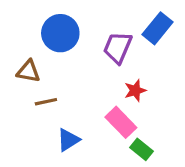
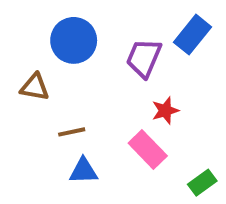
brown line: (46, 102) -> (72, 132), moved
blue triangle: (68, 140) -> (83, 171), turned 30
green rectangle: (142, 149) -> (202, 183), moved, turned -75

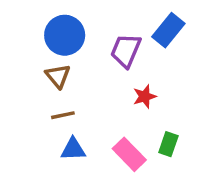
brown triangle: (35, 87) -> (58, 76), moved, turned 40
pink rectangle: (148, 150) -> (129, 154), moved
green rectangle: (202, 183) -> (168, 144), moved, turned -35

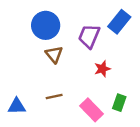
brown triangle: (58, 76) -> (54, 54), moved
brown line: (63, 115) -> (54, 97), moved
blue triangle: (73, 149) -> (17, 106), moved

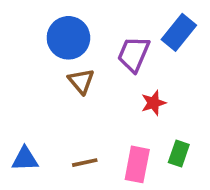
brown line: (54, 97) -> (85, 163), moved
pink rectangle: (91, 110) -> (137, 164), turned 55

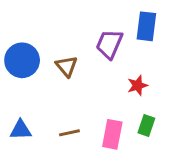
blue rectangle: (179, 32) -> (146, 26), turned -32
blue circle: (68, 38) -> (22, 60), moved
red star: (153, 103) -> (138, 85), moved

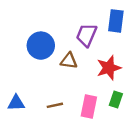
blue circle: (22, 60) -> (41, 46), moved
brown triangle: (66, 66) -> (69, 61), moved, turned -42
red star: (138, 85) -> (109, 68), size x1.5

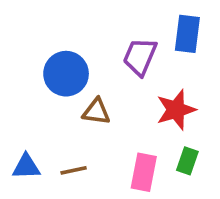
brown triangle: (69, 61) -> (96, 112), moved
brown line: (55, 105) -> (74, 170), moved

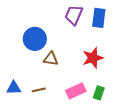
purple trapezoid: (140, 57) -> (74, 15), moved
green rectangle: (187, 161) -> (99, 93), moved
pink rectangle: (144, 172) -> (76, 91), turned 54

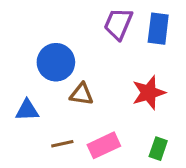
blue triangle: (14, 88) -> (27, 110), moved
pink rectangle: (76, 91) -> (104, 145), moved

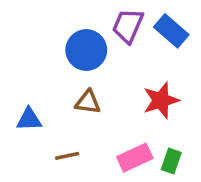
blue rectangle: (158, 29) -> (171, 31), turned -56
blue circle: (56, 62) -> (86, 50), moved
pink rectangle: (104, 145) -> (135, 158), moved

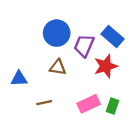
purple trapezoid: (128, 26) -> (84, 46), moved
blue rectangle: (171, 31) -> (113, 36), moved

